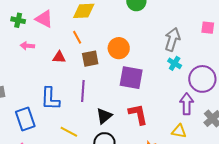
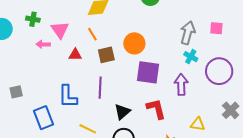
pink triangle: (44, 19) -> (60, 30), moved, turned 30
pink square: (208, 28) -> (216, 28), moved
purple arrow: (187, 104) -> (181, 85), moved

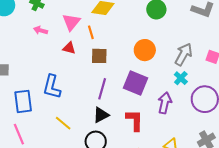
pink triangle: (60, 30) -> (71, 22), moved
orange circle: (134, 43) -> (145, 50), moved
purple line: (100, 88) -> (102, 89), moved

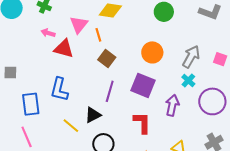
red triangle: (69, 48) -> (64, 49), moved, size x1.5
brown square: (99, 56) -> (107, 58), turned 36
black triangle: (101, 115) -> (93, 115), moved

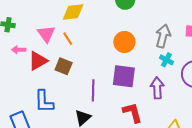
red triangle: (64, 49) -> (38, 61), turned -30
brown square: (107, 58) -> (64, 66), moved

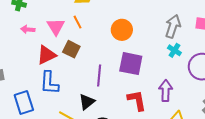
pink triangle: (46, 34) -> (56, 27), moved
orange circle: (124, 42) -> (122, 30), moved
red triangle: (38, 61) -> (47, 55), moved
purple arrow: (157, 88) -> (166, 91), moved

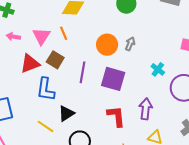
gray arrow: (173, 26) -> (130, 44), moved, size x0.6
purple line: (99, 75) -> (83, 72), moved
blue L-shape: (49, 83) -> (46, 89), moved

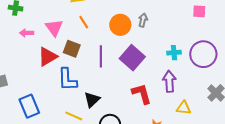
orange line: (64, 33) -> (84, 22), moved
cyan cross: (158, 69) -> (174, 53), moved, turned -32
purple square: (113, 79) -> (132, 58), turned 35

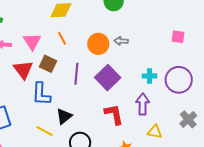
gray arrow: (143, 20) -> (121, 41), turned -104
red triangle: (48, 57) -> (23, 70), turned -40

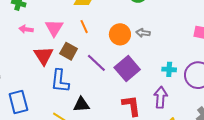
purple line: (76, 74) -> (96, 63), turned -55
black triangle: (64, 116) -> (81, 104), turned 30

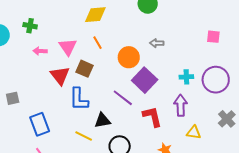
orange circle: (120, 34) -> (129, 57), moved
purple line: (96, 63) -> (123, 98), moved

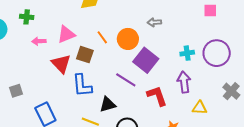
orange line: (98, 43) -> (102, 37), moved
pink triangle: (68, 47) -> (66, 34), turned 48

